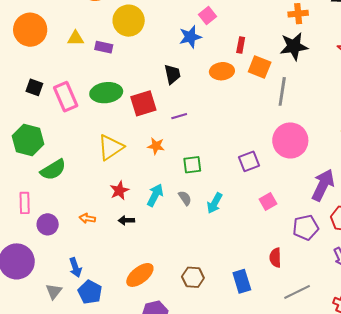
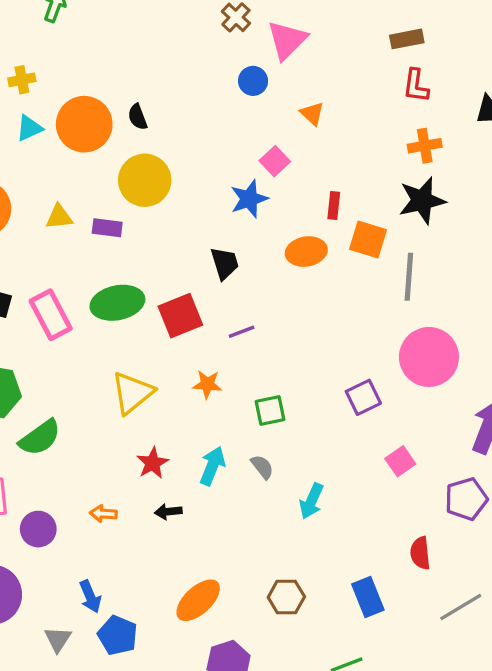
cyan arrow: (215, 203) -> (311, 501), moved

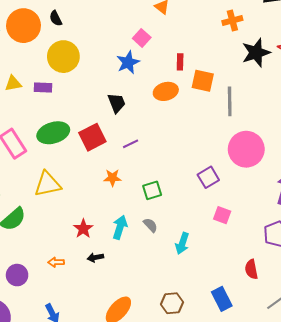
black star: (422, 201) -> (256, 53), moved
yellow triangle: (132, 393) -> (48, 184), moved, turned 32
pink square: (400, 461) -> (222, 215), moved, turned -30

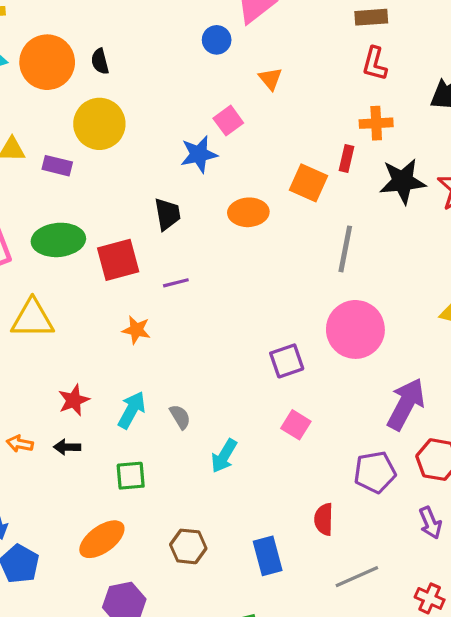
red rectangle: (180, 62) -> (346, 159), moved
orange square: (203, 81) -> (308, 183), moved
green square: (152, 190) -> (131, 476), moved
black arrow: (95, 257) -> (67, 447), moved

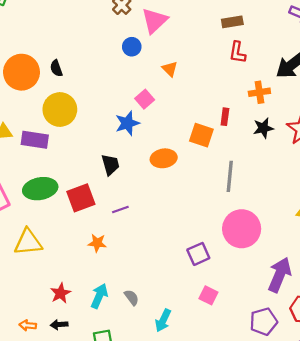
orange cross: (376, 123) -> (259, 92), moved
purple rectangle: (57, 166) -> (35, 140), size x1.4
black star: (403, 181) -> (263, 128), size x0.7

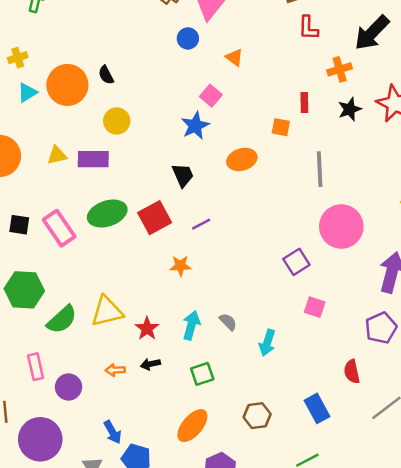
yellow circle: (60, 110) -> (117, 121), size x0.7
orange square: (201, 135) -> (281, 127), size x0.7
yellow triangle: (28, 242) -> (107, 311), moved

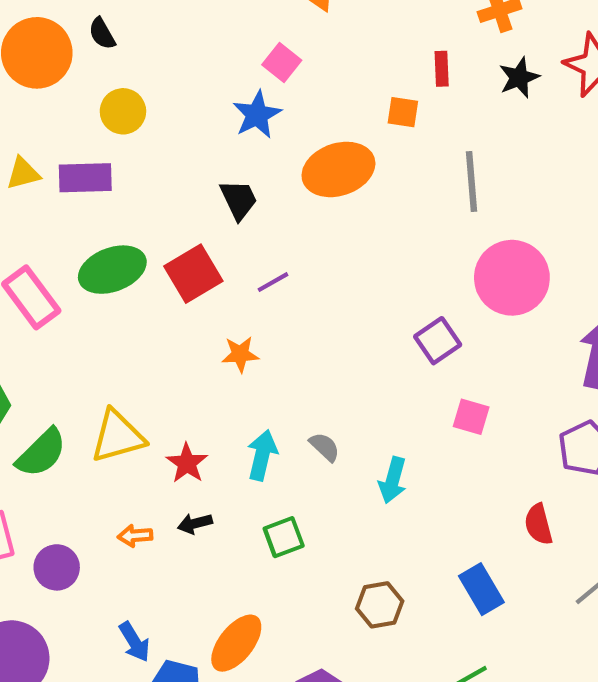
orange ellipse: (242, 159) -> (338, 169), size x1.4
orange ellipse: (192, 426) -> (236, 643), moved

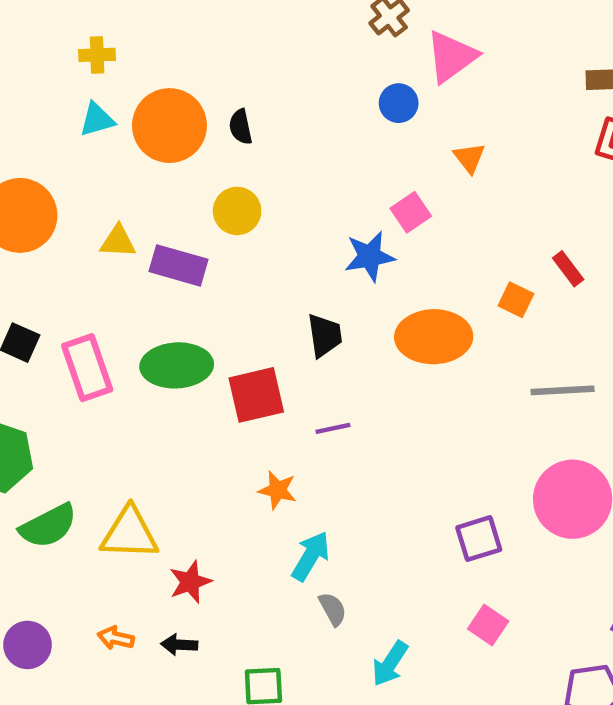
red rectangle: (442, 69) -> (568, 269), turned -52
gray line: (471, 181) -> (563, 390), turned 74
cyan arrow: (262, 455) -> (311, 556), moved

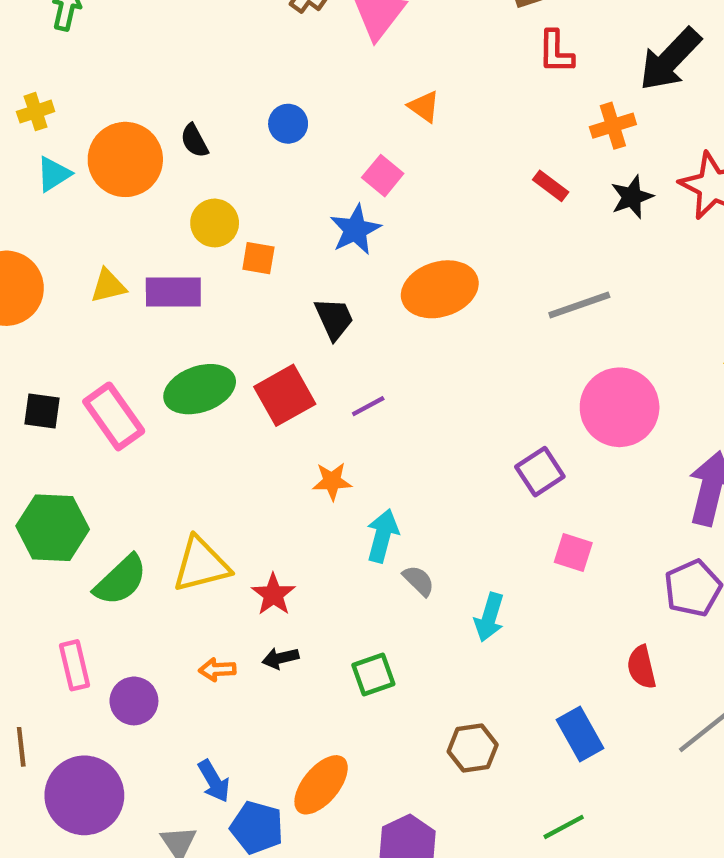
blue circle: (399, 103) -> (288, 124), moved
orange square: (516, 300) -> (258, 258), moved

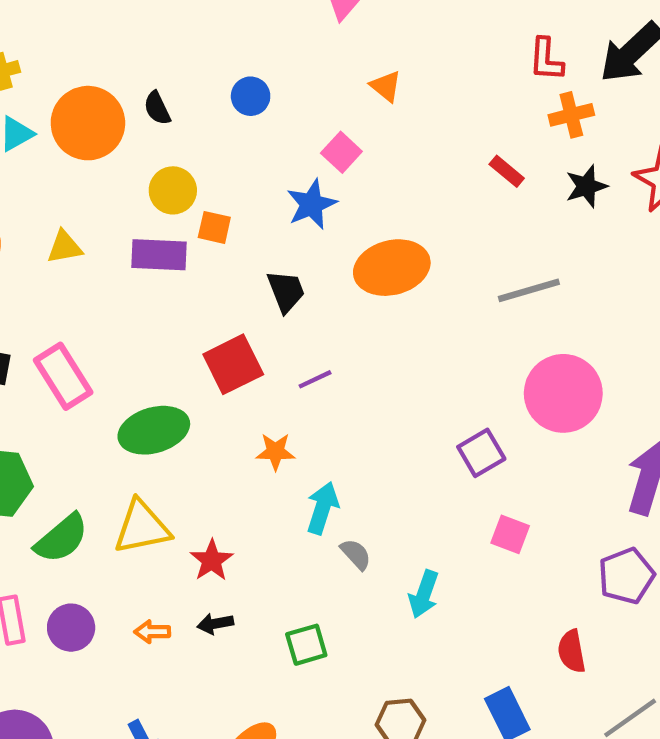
red L-shape: (556, 52) -> (546, 59), moved
purple rectangle: (173, 292) -> (159, 255), moved
green ellipse: (200, 389) -> (154, 430), moved
purple circle: (134, 701) -> (71, 628), moved

